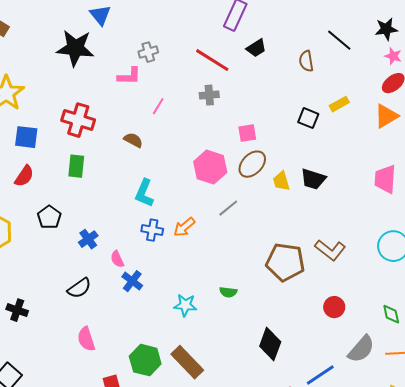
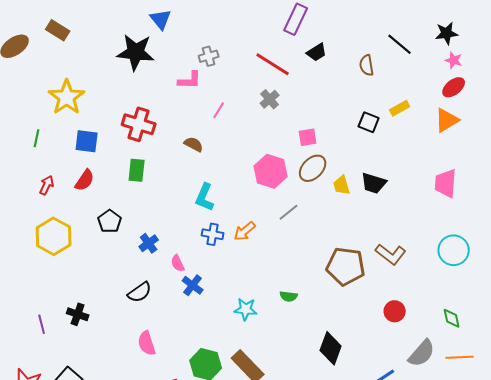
gray cross: (209, 95) -> (270, 99), turned -36

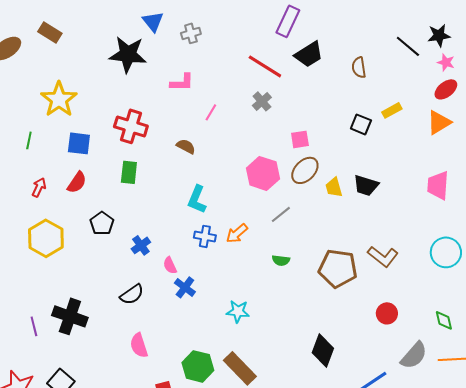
black line: (400, 44) -> (408, 46), moved
black trapezoid: (317, 52) -> (309, 54), size x1.4
gray cross: (209, 56) -> (191, 33), moved
green semicircle: (289, 296) -> (281, 260), moved
black cross: (78, 314) -> (70, 316), size x1.6

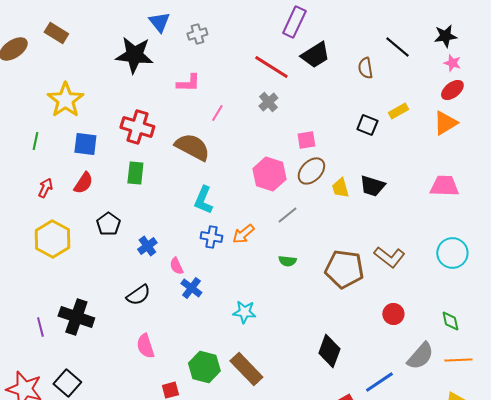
black line: (408, 46) -> (397, 47), moved
brown semicircle: (186, 146) -> (192, 147), size x1.8
pink trapezoid: (438, 185) -> (444, 186), turned 88

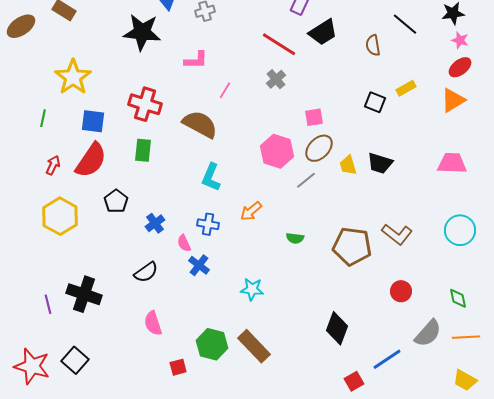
red semicircle: (83, 183) -> (91, 160), size x1.6
gray line: (287, 215) -> (306, 180), moved
blue cross: (211, 237) -> (208, 224), moved

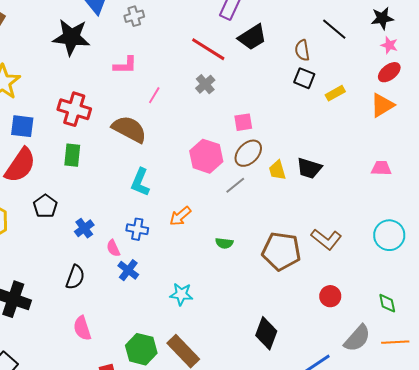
black square: (375, 102) -> (304, 78), moved
pink trapezoid: (452, 163) -> (381, 168), size x0.7
black semicircle: (146, 272) -> (75, 277), turned -35

